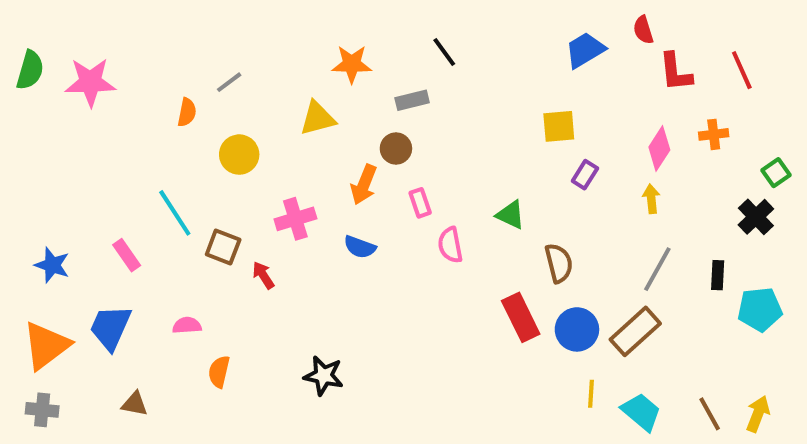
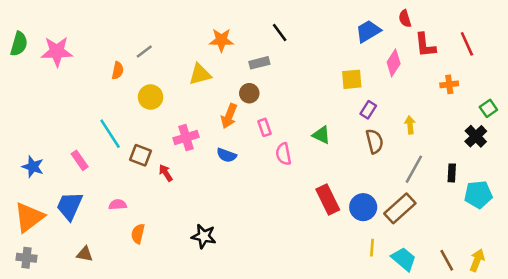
pink diamond: (659, 148) -> (394, 63), moved
brown semicircle: (559, 263) -> (375, 141), moved

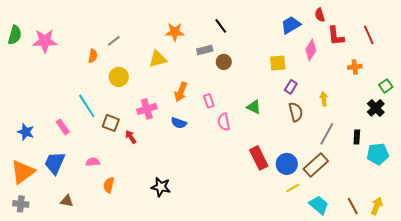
brown circle: (249, 93) -> (224, 62), moved
yellow line: (372, 248) -> (293, 188), moved, turned 56

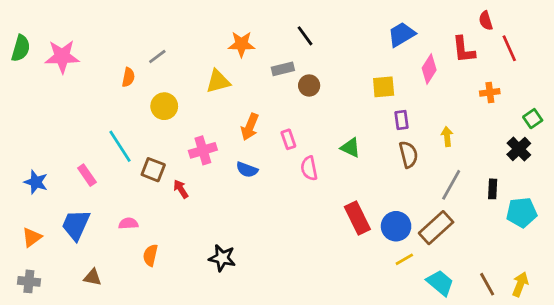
red semicircle: (320, 15) -> (486, 21), moved
purple rectangle: (291, 87) -> (402, 120), turned -40
orange triangle: (23, 172) -> (32, 237), size x0.6

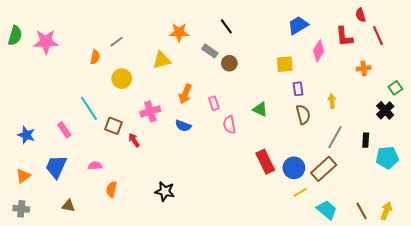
gray rectangle: (283, 69) -> (210, 51), turned 49

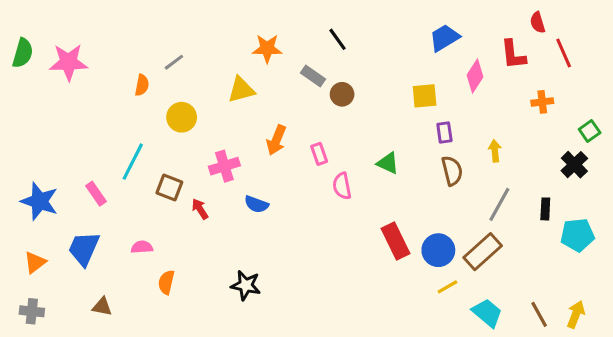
cyan line: (89, 108) -> (133, 162), turned 60
blue semicircle: (183, 126) -> (256, 204), moved
blue star: (26, 135) -> (39, 201), size x1.4

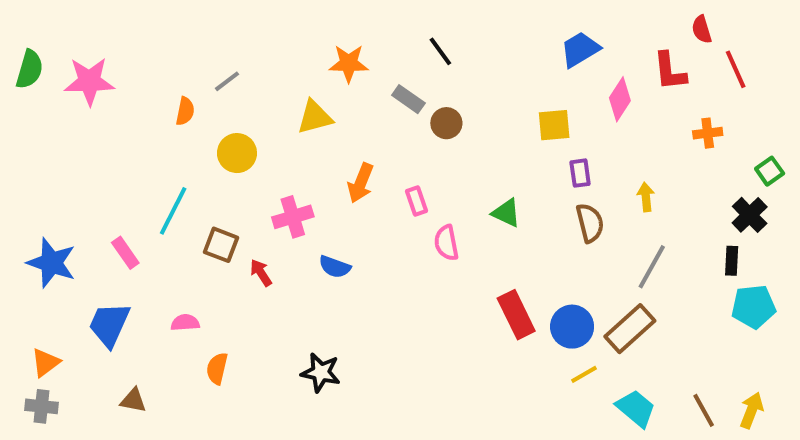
black rectangle: (545, 209) -> (732, 261), moved
orange triangle: (35, 262) -> (45, 362), moved

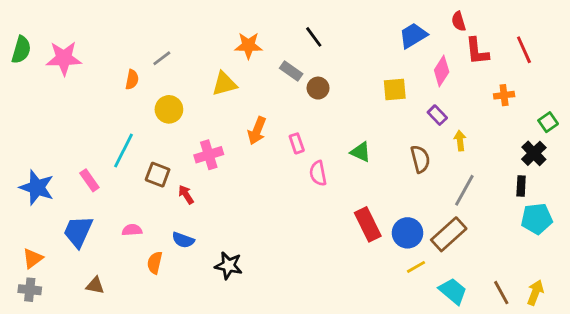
red semicircle: (702, 29) -> (459, 21), moved
purple rectangle: (580, 173) -> (437, 115), moved, turned -36
blue semicircle: (335, 267) -> (183, 240), moved

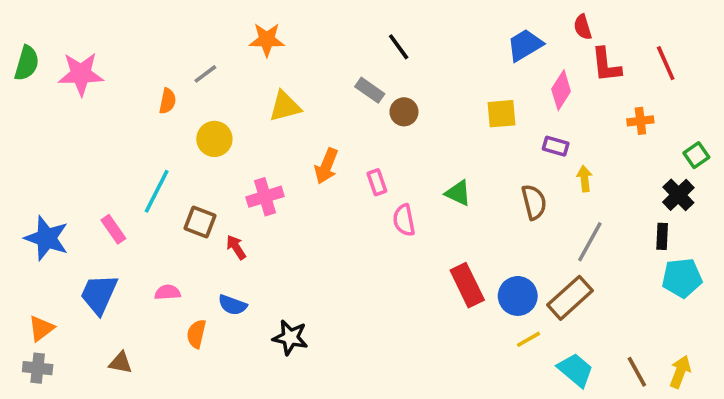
orange star: (248, 45) -> (267, 40), moved
purple rectangle: (437, 115) -> (556, 146), turned -30

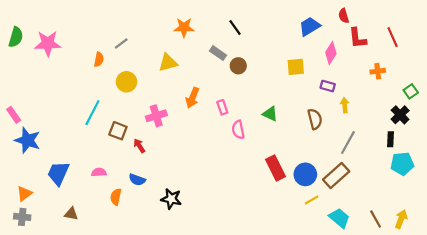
orange star: (267, 40) -> (184, 27), moved
pink rectangle: (113, 229) -> (14, 115), moved

